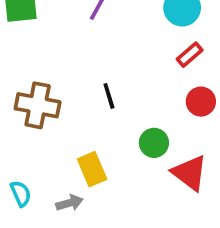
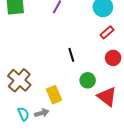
black line: (109, 96) -> (71, 55), moved
brown cross: (38, 105) -> (19, 80), moved, turned 30
cyan semicircle: (21, 194) -> (23, 114), moved

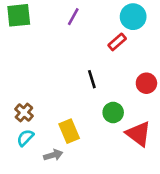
red rectangle: (107, 32) -> (117, 42), moved
brown cross: (19, 80) -> (24, 112), size x0.6
cyan semicircle: (23, 114) -> (25, 138), moved, turned -112

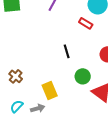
red rectangle: (117, 42) -> (86, 23), turned 72
cyan semicircle: (25, 138) -> (17, 106), moved

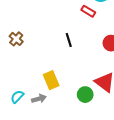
brown cross: (16, 76) -> (16, 39), moved
green circle: (83, 76) -> (85, 95), moved

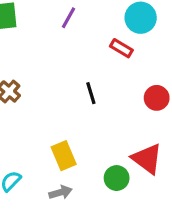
gray arrow: (39, 99) -> (60, 192), moved

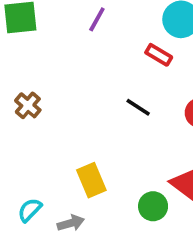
black line: (91, 93) -> (138, 107), moved, turned -40
gray arrow: (60, 192) -> (71, 223), moved

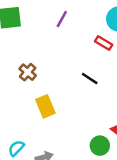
brown cross: (28, 105) -> (28, 72), moved
yellow rectangle: (91, 180) -> (45, 106), moved

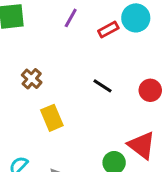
red rectangle: (104, 43) -> (108, 29), moved, turned -60

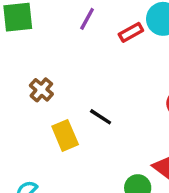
black line: (102, 86) -> (101, 117), moved

